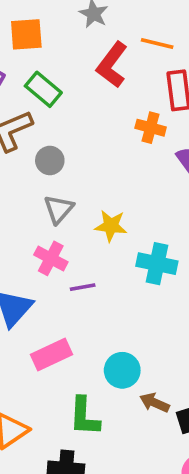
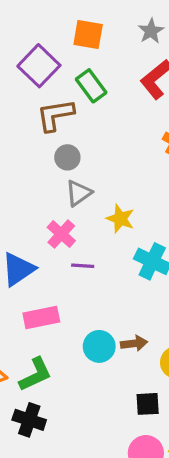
gray circle: (50, 161) -> (67, 157), moved
brown arrow: (155, 403) -> (134, 343), moved, turned 135
green L-shape: (84, 416) -> (35, 374), moved, turned -132

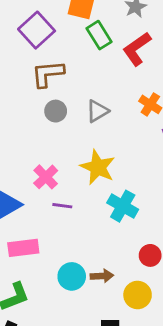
green rectangle: (91, 86) -> (99, 35), moved
gray triangle: (79, 193) -> (97, 111), moved
yellow star: (120, 219) -> (98, 167), size x1.4

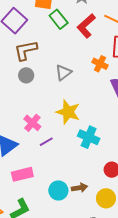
gray circle: (56, 111) -> (26, 75), moved
purple line: (62, 206) -> (46, 142), turned -32

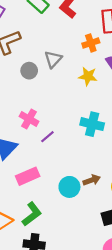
orange cross: (100, 64) -> (91, 43), turned -35
gray circle: (26, 75) -> (29, 71), moved
yellow star: (68, 112) -> (88, 76), moved, size x0.7

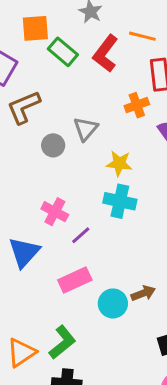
yellow star: (88, 76) -> (119, 163), moved
cyan cross: (92, 124) -> (120, 201), moved
pink rectangle: (28, 176) -> (75, 280), moved

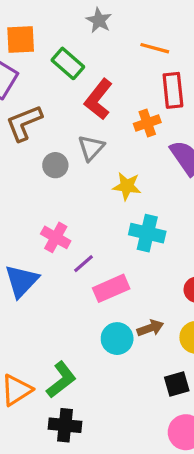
orange square: (35, 28) -> (21, 40), moved
red L-shape: (105, 53) -> (98, 99), moved
cyan cross: (120, 201) -> (147, 233), moved
pink rectangle: (75, 280) -> (111, 288), moved

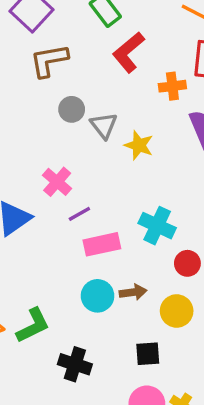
gray triangle: (91, 148) -> (104, 126), moved, turned -32
cyan cross: (147, 233) -> (157, 226), moved
black cross: (65, 425) -> (75, 364), moved

